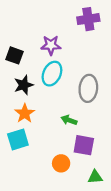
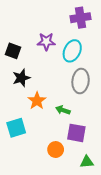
cyan ellipse: (52, 74) -> (72, 51), moved
orange star: (25, 113) -> (37, 101), moved

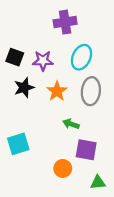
purple cross: (81, 18) -> (65, 22), moved
purple star: (46, 42) -> (43, 61), moved
orange star: (37, 101) -> (57, 91), moved

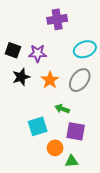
cyan ellipse: (81, 57) -> (85, 49), moved, turned 45
gray ellipse: (91, 91) -> (80, 80), turned 30
cyan square: (18, 144) -> (38, 126), moved
green triangle: (98, 183) -> (71, 161), moved

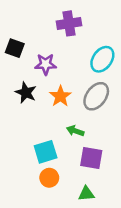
cyan ellipse: (85, 49) -> (102, 59), turned -35
black square: (13, 50) -> (15, 48), moved
black star: (21, 77) -> (26, 93), turned -30
orange circle: (55, 148) -> (49, 178), moved

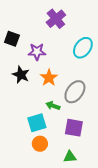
purple cross: (69, 23) -> (56, 19), turned -30
gray ellipse: (96, 96) -> (75, 92), moved
green arrow: (75, 131) -> (53, 106), moved

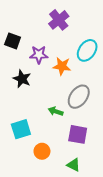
orange star: (49, 78) -> (62, 66), moved, turned -30
cyan square: (37, 123) -> (21, 129), moved
green triangle: (70, 157) -> (73, 165), turned 32

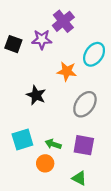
purple star: (39, 55) -> (42, 39), moved
black star: (22, 79) -> (36, 95), moved
green arrow: (56, 111) -> (53, 144), moved

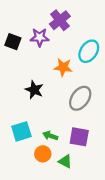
green triangle: (79, 178) -> (65, 161), moved

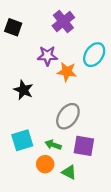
purple star: (40, 37) -> (47, 56), moved
black square: (13, 42) -> (13, 27), moved
black star: (34, 90) -> (23, 90), moved
gray ellipse: (80, 98) -> (68, 116), moved

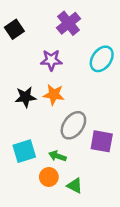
black square: (13, 27) -> (14, 29), turned 36
orange star: (67, 72) -> (54, 95), moved
black star: (23, 90) -> (25, 97), turned -30
purple square: (84, 146) -> (102, 141), moved

